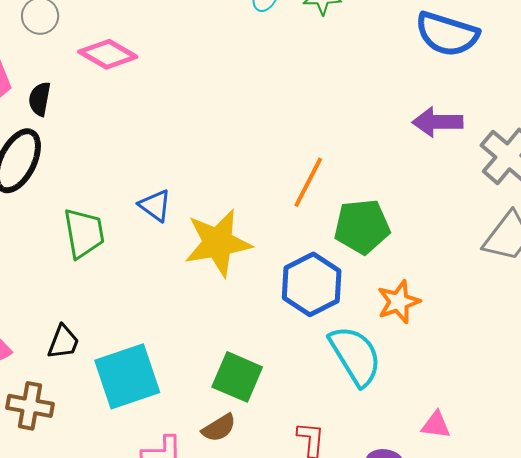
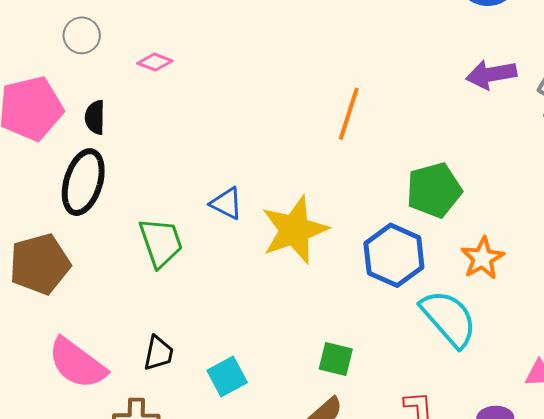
pink diamond: (108, 54) -> (155, 62), size x0.6
orange line: (308, 182) -> (349, 114), moved
cyan square: (127, 376) -> (227, 377), size x0.6
green square: (237, 377) -> (336, 359), size x0.7

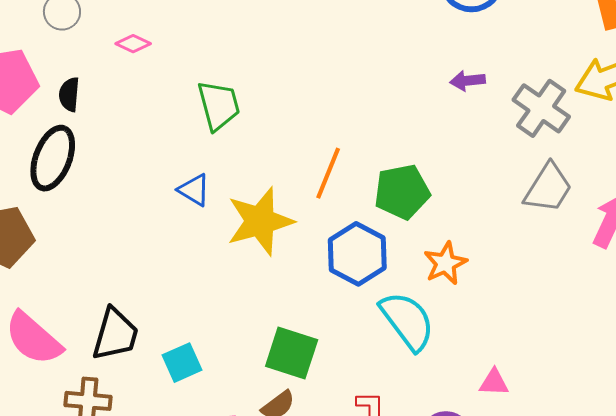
purple arrow: (491, 74) -> (468, 81), size x0.7
orange line: (349, 114) -> (328, 173), moved
green trapezoid: (161, 242) -> (219, 105), moved
black trapezoid: (159, 353) -> (115, 334), size x1.5
green square: (336, 359) -> (292, 353), size x1.5

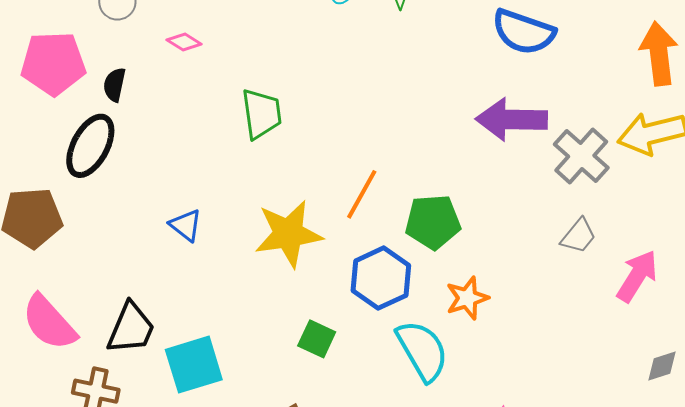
purple arrow: (468, 81) -> (512, 120), size x2.0
gray trapezoid: (548, 188) -> (578, 236), size x0.7
blue triangle: (194, 190) -> (186, 225), moved
green square: (292, 353) -> (317, 339), moved, size x0.7
cyan square: (182, 363) -> (194, 365), size x1.5

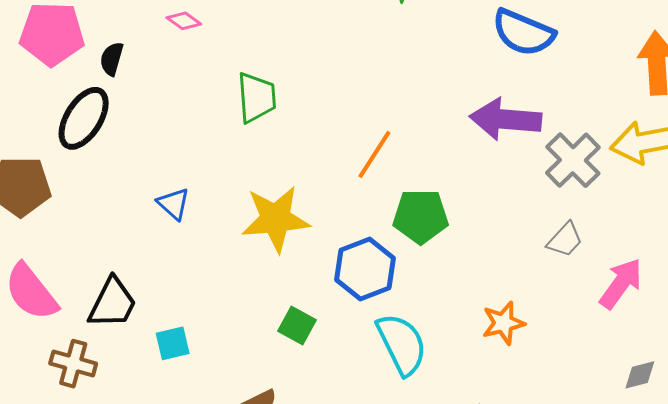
orange line: (362, 194) -> (374, 154), moved
orange star: (467, 298) -> (503, 323), moved
cyan square: (194, 365) -> (173, 343), size x0.6

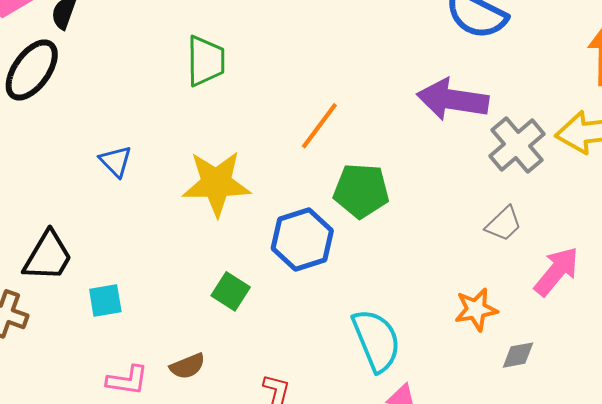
orange star: (503, 323) -> (476, 309), moved
cyan semicircle: (402, 344) -> (376, 340), moved
gray diamond: (640, 375) -> (518, 355), moved

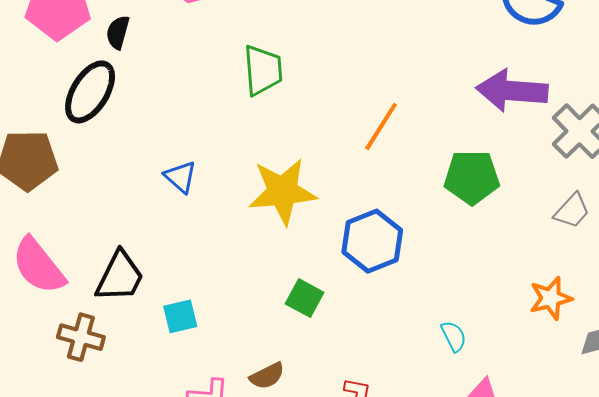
green pentagon: (361, 191) -> (472, 177), moved
cyan semicircle: (376, 340) -> (454, 336), size x0.5

